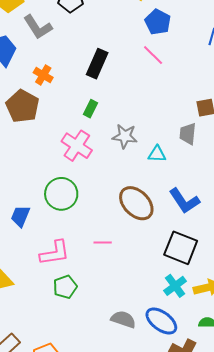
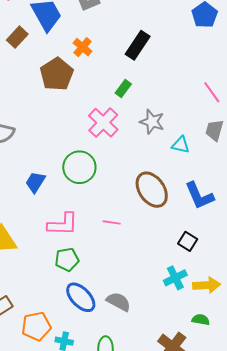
pink line: (153, 55) -> (212, 92), moved
black square: (181, 248) -> (188, 241), size x0.6
blue ellipse: (161, 321) -> (81, 297), moved

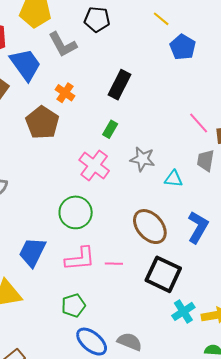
blue trapezoid: (35, 182) -> (32, 252), moved, size x1.4
blue L-shape: (199, 196) -> (198, 227), turned -120
pink L-shape: (63, 224) -> (80, 259), moved
black square: (188, 241) -> (163, 274), moved, size x1.8

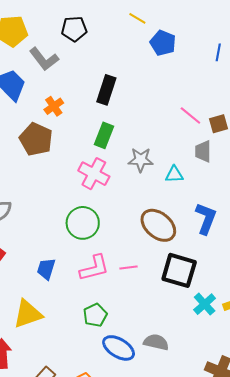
orange cross: (65, 93) -> (54, 106), turned 30
green rectangle: (110, 129) -> (104, 135), size x1.4
blue trapezoid: (32, 252) -> (46, 269), size x0.7

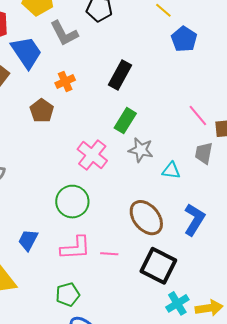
green rectangle: (104, 135) -> (125, 121), moved
brown pentagon: (36, 139) -> (42, 111), size x0.7

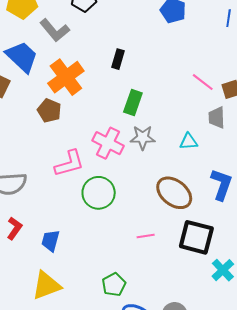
black rectangle: (120, 75) -> (118, 59), size x0.7
orange cross: (65, 82) -> (66, 77), size x1.8
gray star: (141, 150) -> (143, 138), moved
blue trapezoid: (28, 240) -> (50, 241), moved
pink L-shape: (76, 248) -> (69, 163), moved

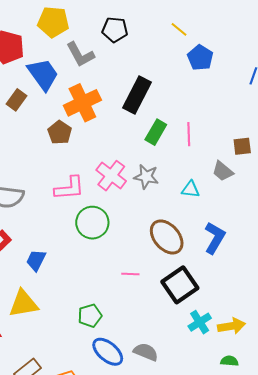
black rectangle: (118, 59) -> (137, 95), size x1.8
pink line: (203, 82) -> (189, 134), moved, turned 40
green rectangle: (133, 102) -> (156, 132), moved
gray trapezoid: (217, 118) -> (223, 171), turned -60
black square: (196, 237) -> (180, 285), turned 30

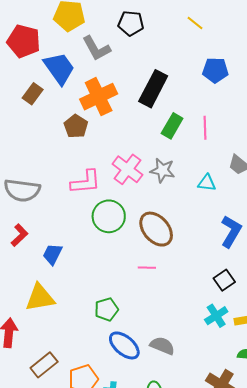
blue pentagon: (200, 58) -> (215, 70), moved, turned -30
brown ellipse: (167, 237) -> (156, 229), moved
black square: (180, 285) -> (224, 280), moved, size x0.6

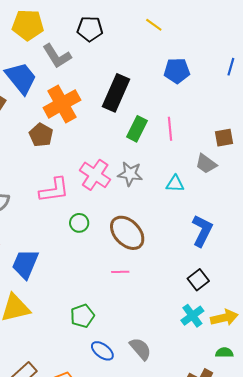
green circle: (109, 216) -> (79, 223), size x0.6
blue trapezoid: (52, 254) -> (25, 264), size x1.4
blue ellipse: (124, 345) -> (102, 351), size x0.7
gray semicircle: (162, 346) -> (140, 349), turned 30

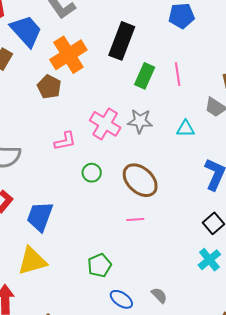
pink L-shape: (54, 190) -> (65, 141), size x0.7
gray semicircle: (140, 349) -> (159, 295), size x0.7

